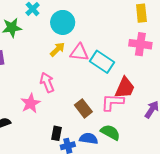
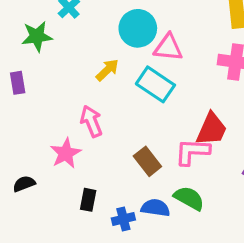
cyan circle: (63, 22) -> (138, 28), moved
pink triangle: (79, 52) -> (168, 48), moved
cyan rectangle: (102, 62) -> (155, 84), moved
black rectangle: (56, 133) -> (88, 200), moved

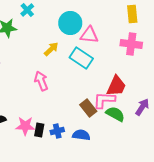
pink star: (66, 153) -> (25, 126), moved, turned 30
brown rectangle: (147, 161) -> (88, 108), moved
green semicircle: (189, 198) -> (115, 114), moved
blue cross: (123, 219) -> (57, 131), moved

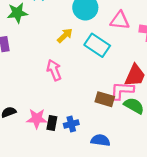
pink triangle: (89, 35) -> (120, 20), moved
brown rectangle: (88, 108) -> (105, 99), turned -36
blue semicircle: (81, 135) -> (100, 140), moved

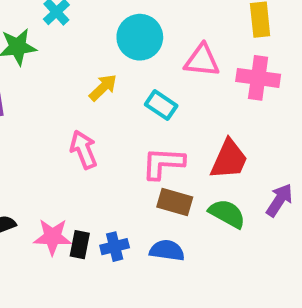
cyan rectangle: (97, 45) -> (161, 105), size x0.7
pink L-shape: (122, 91) -> (163, 163), moved
blue semicircle: (100, 140) -> (167, 250), moved

